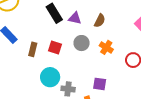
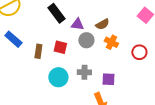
purple triangle: (75, 18) -> (77, 24), moved
brown semicircle: (100, 21) -> (102, 24), moved, turned 40
gray cross: (68, 89) -> (84, 72), moved

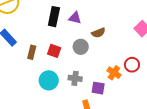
black rectangle: (56, 13) -> (54, 17), turned 42
purple triangle: (77, 24) -> (75, 18), moved
orange cross: (111, 42) -> (114, 73), moved

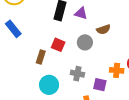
brown rectangle: (32, 52) -> (41, 57), moved
orange cross: (114, 73) -> (117, 70), turned -32
cyan circle: (49, 80) -> (49, 85), moved

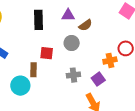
purple triangle: (81, 13) -> (68, 15), moved
cyan circle: (49, 85) -> (20, 86), moved
purple square: (100, 85) -> (98, 79), turned -32

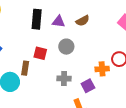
purple triangle: (68, 15) -> (59, 21), moved
brown semicircle: (85, 25) -> (83, 21), moved

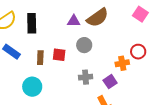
black rectangle: (37, 19) -> (32, 23), moved
brown semicircle: (83, 21) -> (97, 18), size x1.6
brown rectangle: (25, 68) -> (40, 58), moved

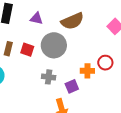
purple triangle: (74, 21) -> (36, 18), moved
gray circle: (84, 45) -> (54, 45), size x1.6

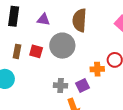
brown semicircle: (72, 21) -> (80, 20), turned 120
gray cross: (49, 77) -> (61, 85), moved

